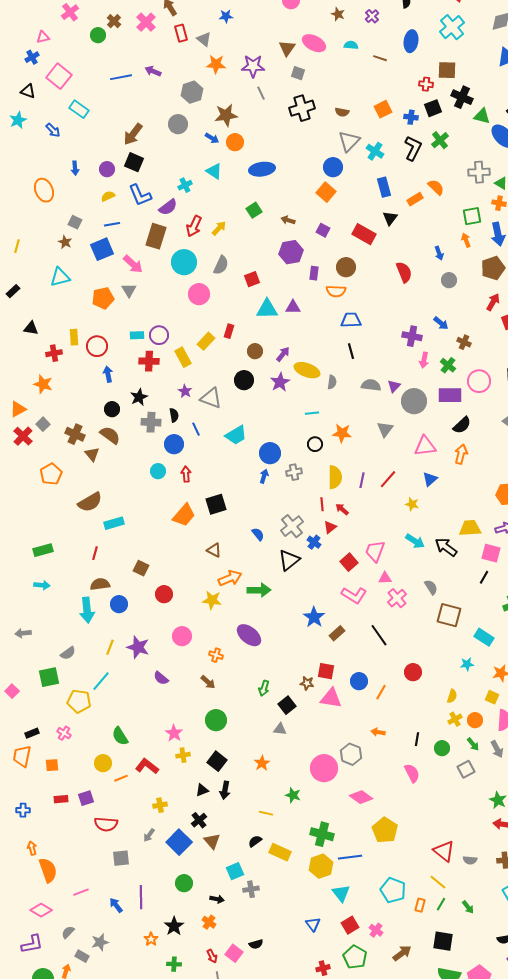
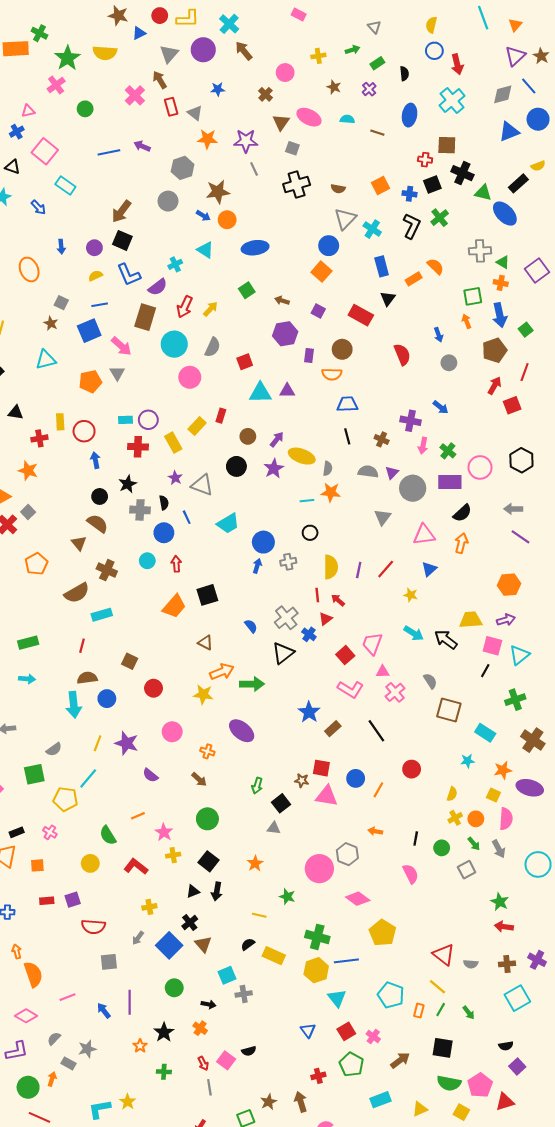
brown cross: (114, 21) -> (265, 94), moved
brown cross: (464, 342) -> (382, 439), moved
orange star: (342, 433) -> (331, 492), moved
brown cross: (75, 434) -> (107, 570), moved
orange line: (121, 778) -> (138, 816), moved

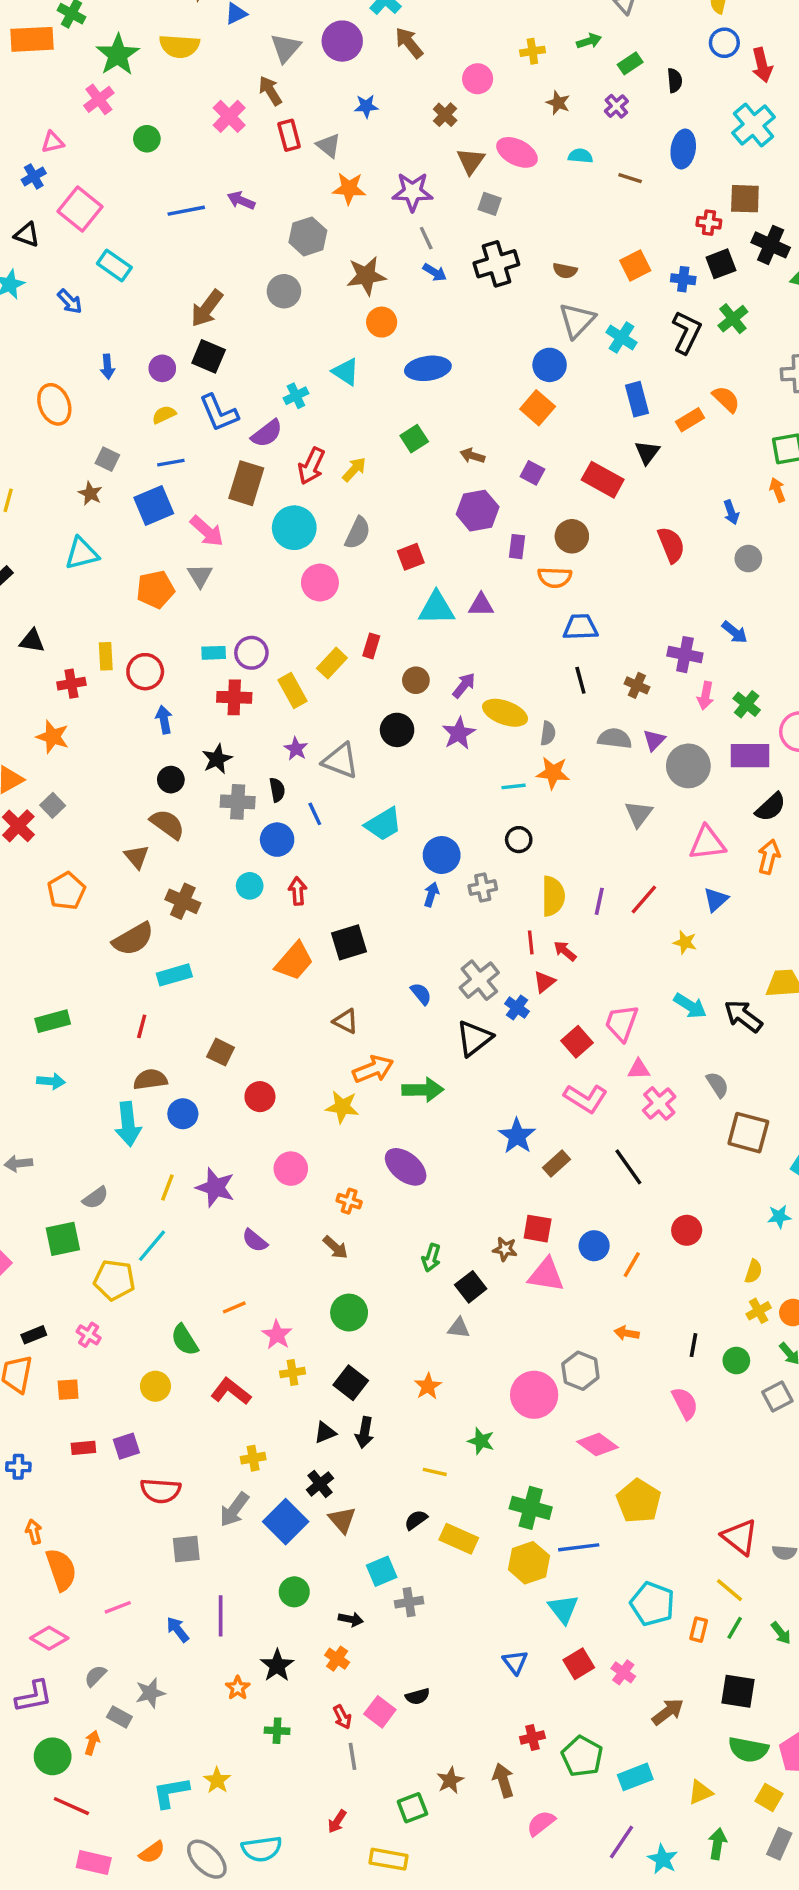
blue arrow: (203, 216) -> (435, 272), moved
gray arrow: (138, 938) -> (234, 1510), size x1.5
green pentagon: (351, 1064) -> (582, 1756), moved

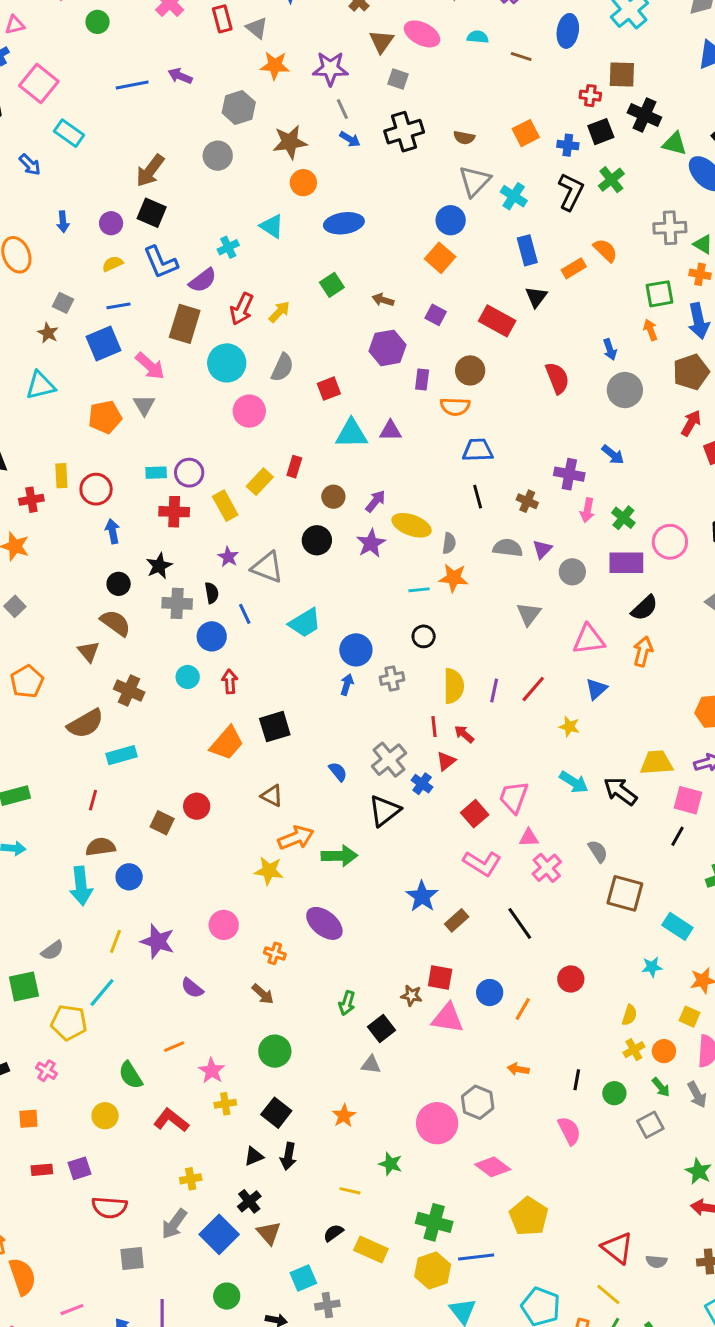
gray circle: (748, 559) -> (625, 390), size x1.5
gray circle: (688, 766) -> (572, 572), size x0.7
red circle: (260, 1097) -> (197, 806), moved

